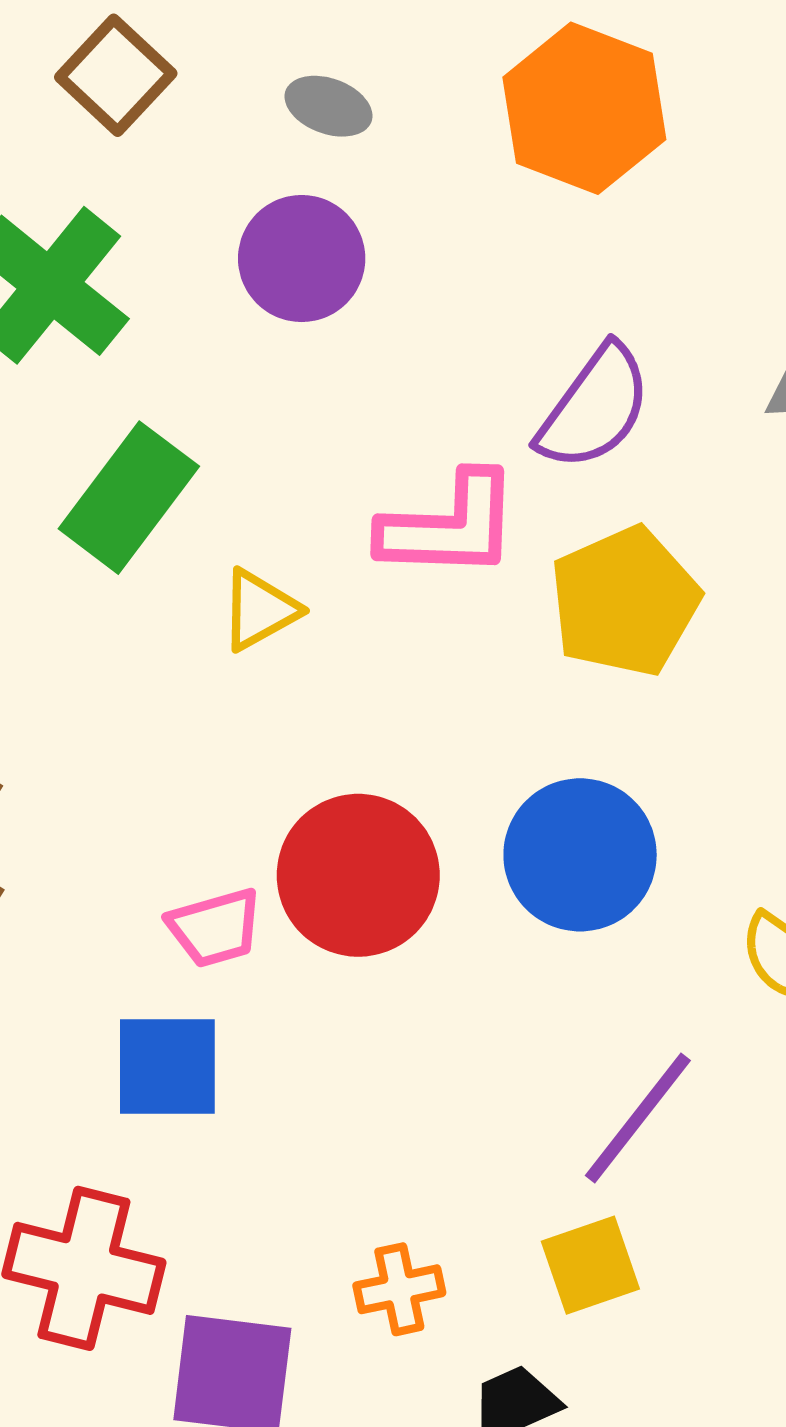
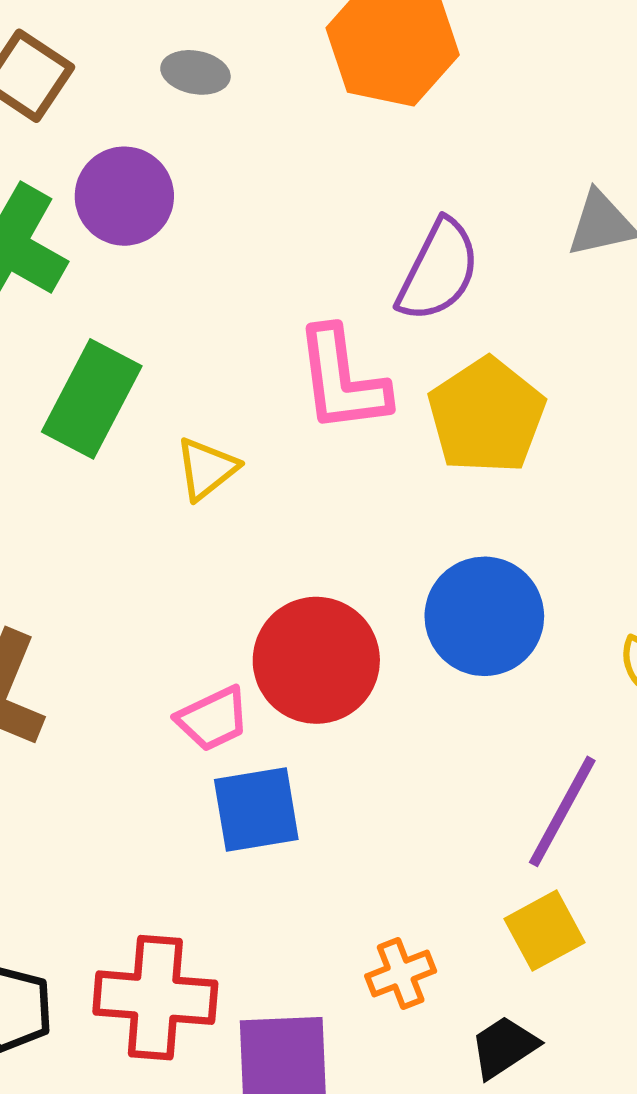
purple circle: (302, 259) -> (124, 196), moved
pink L-shape: (450, 526) -> (342, 380), turned 90
blue square: (167, 1067) -> (256, 809), moved

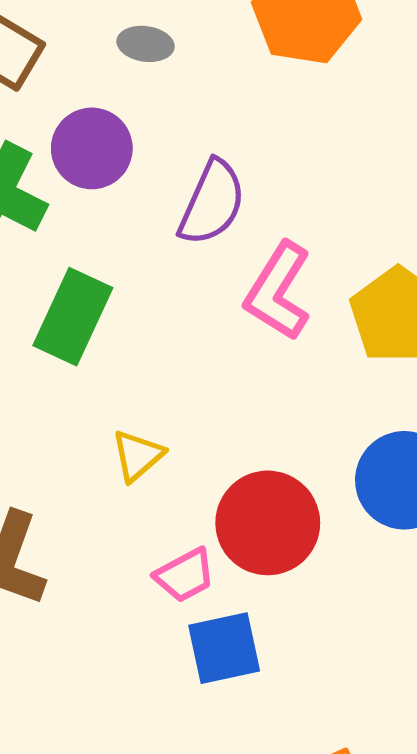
purple semicircle: (438, 270) -> (212, 203), moved
pink L-shape: (342, 380) -> (278, 291), turned 42
yellow triangle: (207, 469) -> (138, 456), moved

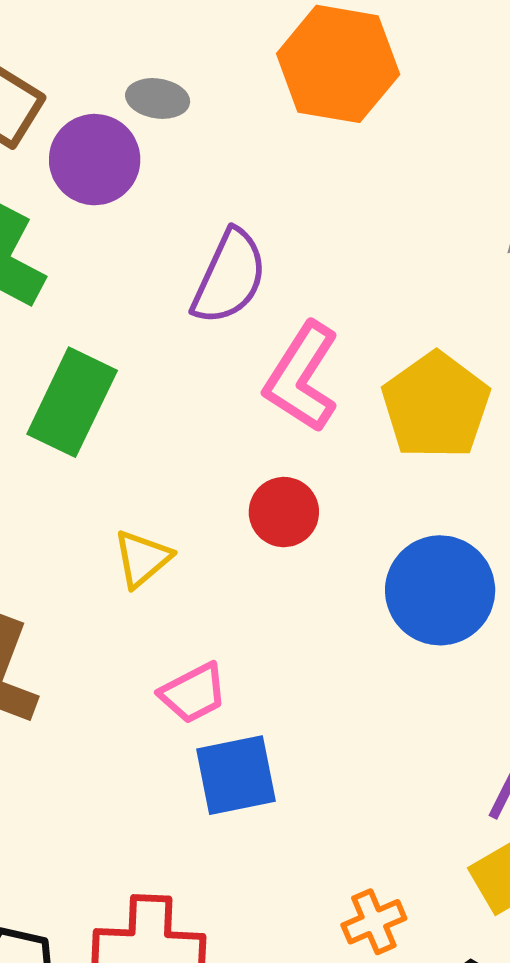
purple circle: (92, 148) -> (95, 160), moved
red circle: (268, 523) -> (284, 512), moved, size x0.6

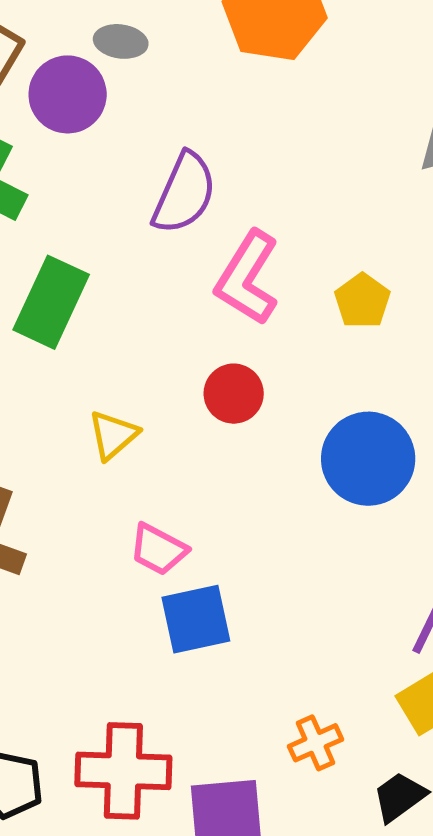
yellow pentagon: (436, 406) -> (362, 301), size x0.6
pink trapezoid: (193, 693) -> (158, 549), turned 56

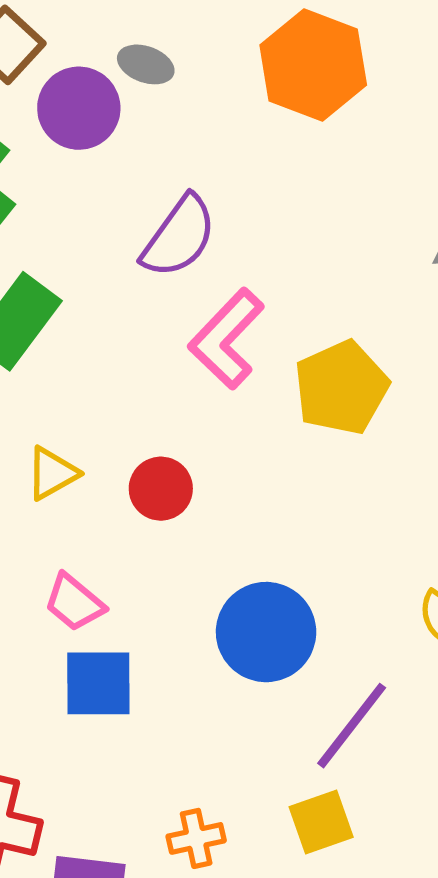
yellow pentagon: (362, 301) -> (341, 388), size x1.6
red circle: (234, 394) -> (161, 489), moved
blue circle: (368, 459) -> (266, 632), moved

